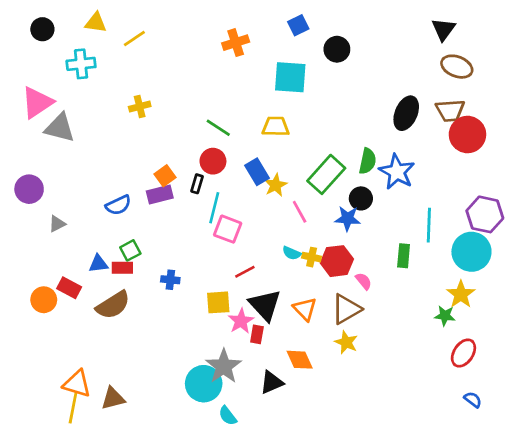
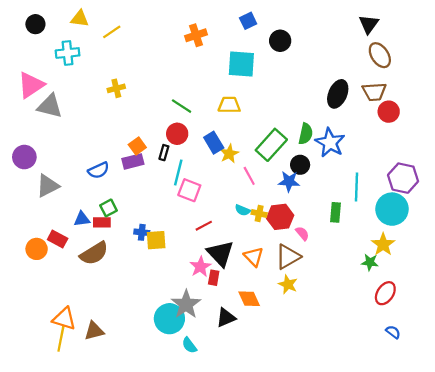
brown ellipse: (457, 67) -> (380, 55), turned 35
red circle: (467, 134) -> (389, 112), size x0.7
gray triangle: (57, 224) -> (48, 186), size x1.6
yellow square: (218, 302) -> (156, 240), moved

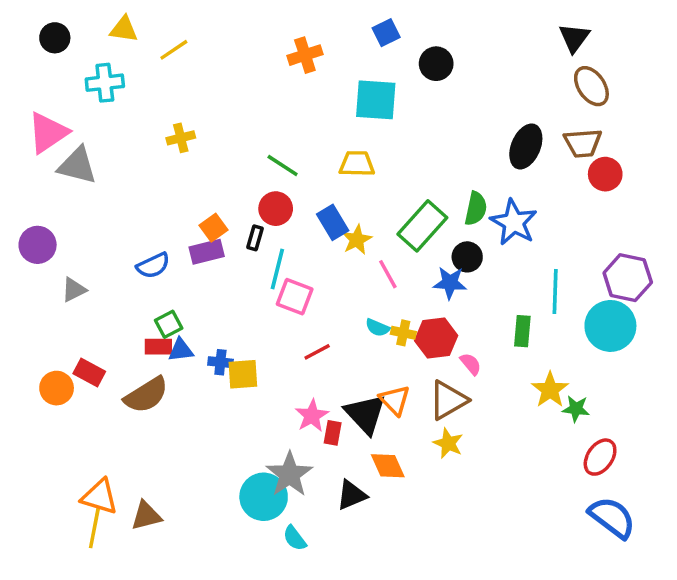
gray triangle: (48, 186) -> (74, 290), size x0.7
blue triangle: (82, 219) -> (181, 350), moved
yellow star: (383, 244) -> (550, 390), moved
black triangle: (220, 253) -> (365, 414), moved
blue semicircle: (393, 332) -> (612, 517), size x2.0

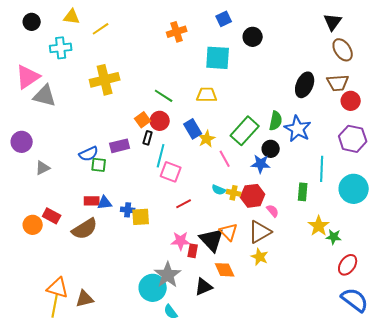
yellow cross: (181, 138) -> (105, 80), size x1.8
orange square: (214, 228) -> (143, 120), moved
purple hexagon: (628, 278) -> (353, 139), moved
green square: (169, 324) -> (99, 165), moved, turned 35
pink star: (312, 416) -> (181, 241), turned 30

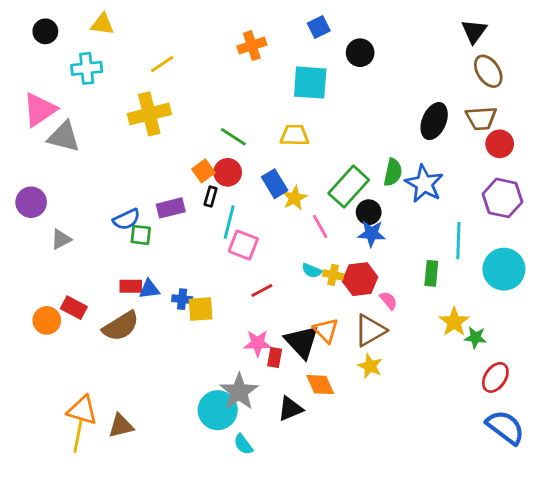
yellow line: (101, 29) -> (162, 64), moved
black circle: (271, 149) -> (369, 212), moved

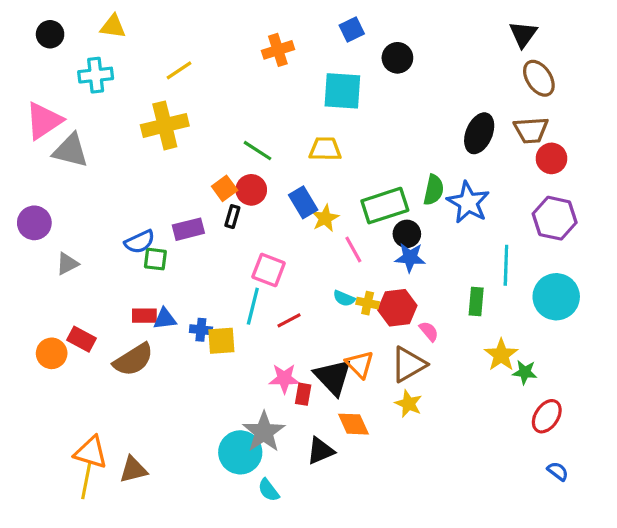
green rectangle: (349, 187) -> (385, 206), turned 30
cyan line: (229, 222) -> (253, 306), moved
blue semicircle: (505, 427) -> (558, 471), size x0.5

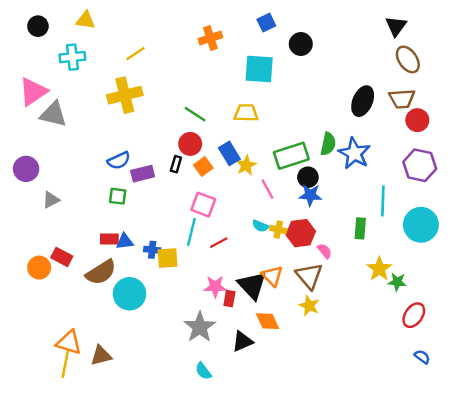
orange square: (225, 188) -> (203, 166), moved
blue semicircle: (140, 242) -> (119, 161), moved
brown triangle: (408, 364) -> (309, 276), turned -40
cyan circle: (240, 452) -> (130, 294), moved

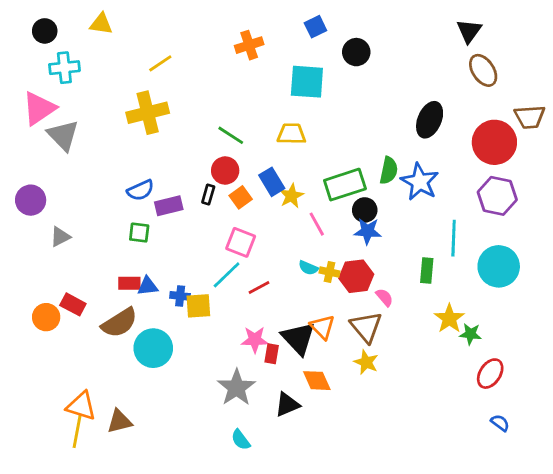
cyan cross: (72, 57) -> (64, 68), moved
brown trapezoid: (402, 99) -> (530, 117), moved
gray triangle: (53, 114) -> (63, 135), turned 32
red circle: (417, 120) -> (494, 142), size x1.6
cyan line: (191, 232) -> (227, 275), turned 32

